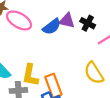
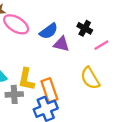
purple triangle: (67, 21) -> (61, 44), moved

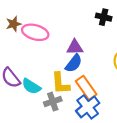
blue semicircle: (49, 31) -> (74, 63), moved
purple triangle: (61, 44) -> (75, 47), moved

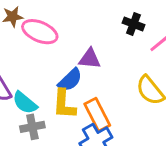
blue semicircle: (74, 63) -> (70, 80), moved
gray cross: (53, 102) -> (32, 127), moved

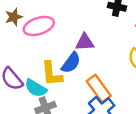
pink ellipse: (40, 32) -> (39, 26), turned -32
yellow L-shape: (64, 104) -> (52, 74), moved

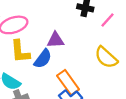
yellow L-shape: (52, 74) -> (20, 52), moved

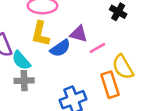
pink line: (107, 20) -> (97, 48), moved
orange rectangle: (68, 82) -> (110, 85), moved

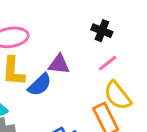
pink line: (97, 48) -> (108, 63), moved

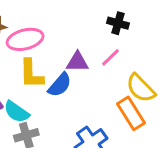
pink line: (108, 63) -> (110, 57), moved

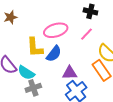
pink ellipse: (25, 39) -> (56, 30), moved
purple triangle: (77, 62) -> (70, 73), moved

